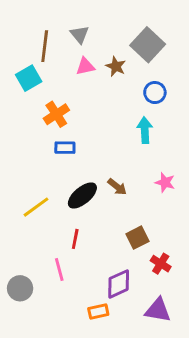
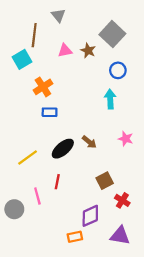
gray triangle: (79, 35) -> (58, 15), moved
pink line: (59, 269) -> (37, 196), moved
gray circle: (20, 288) -> (14, 209), moved

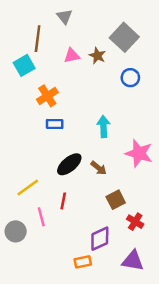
cyan arrow: (110, 99) -> (103, 126), moved
pink star: (126, 139) -> (139, 153), size x1.6
brown arrow: (89, 142) -> (99, 168), moved
yellow line: (28, 157) -> (28, 187), moved

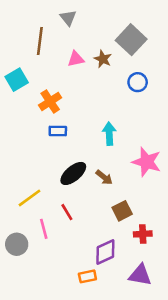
cyan square: (24, 65) -> (17, 80), moved
red line: (63, 201) -> (67, 212), turned -42
red cross: (135, 222) -> (143, 234), turned -35

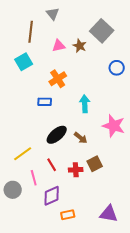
cyan square: (17, 80) -> (24, 62), moved
blue circle: (138, 82) -> (117, 68), moved
orange cross: (50, 101) -> (58, 79), moved
red cross: (143, 234) -> (76, 170), moved
purple diamond: (105, 252) -> (52, 196), moved

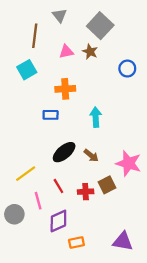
gray square: (102, 31) -> (100, 26), moved
blue circle: (117, 68) -> (127, 69), moved
orange cross: (58, 79) -> (65, 89), turned 30
pink star: (114, 126) -> (128, 163), moved

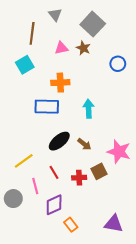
blue rectangle: (51, 115) -> (47, 107), size x1.6
orange rectangle: (76, 242) -> (71, 225), turned 64

